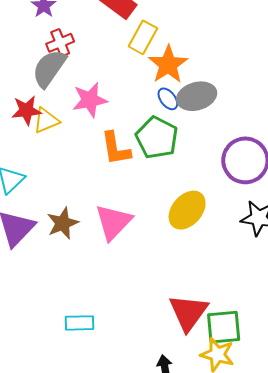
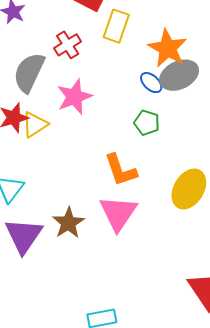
red cross: (60, 43) -> (68, 45), moved
orange star: (168, 64) -> (168, 48), moved
green pentagon: (157, 138) -> (147, 123), size x0.6
orange L-shape: (116, 148) -> (121, 170), moved

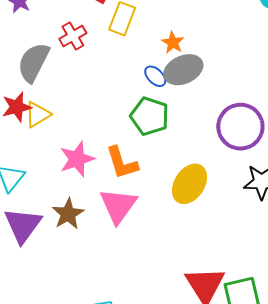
orange star: (168, 48) -> (173, 43), size x0.6
pink star: (74, 97) -> (77, 159), moved
green pentagon: (147, 123) -> (150, 116), size x1.5

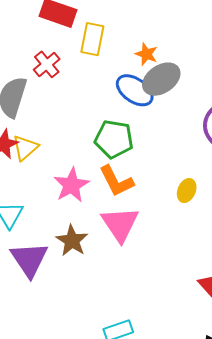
blue ellipse: (155, 76) -> (135, 90), size x1.6
green pentagon: (150, 116) -> (114, 139), moved
yellow ellipse: (190, 184) -> (187, 191), size x0.6

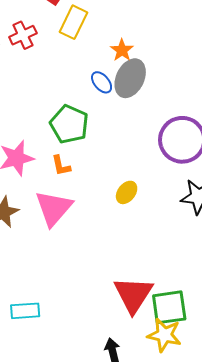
gray ellipse: (161, 79) -> (130, 78), turned -45
blue ellipse: (135, 90) -> (102, 82), size x0.6
orange L-shape: (116, 181) -> (61, 166), size x0.6

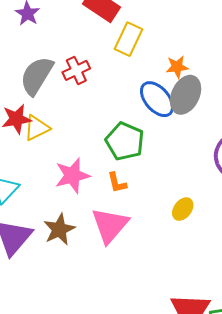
red cross: (23, 35) -> (76, 70), moved
orange star: (122, 50) -> (177, 67), turned 30
blue ellipse: (102, 82) -> (157, 99), size x1.6

